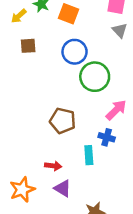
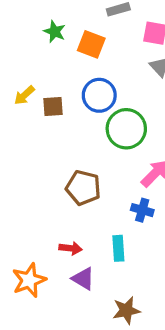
yellow arrow: (19, 16) -> (24, 95), moved
brown square: (28, 46) -> (53, 106), moved
cyan rectangle: (89, 155) -> (118, 248), moved

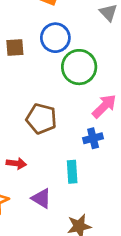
blue cross: (142, 210) -> (93, 138), turned -30
red arrow: (71, 248) -> (16, 163), moved

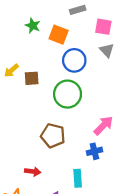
blue circle: (55, 38) -> (74, 60), moved
green circle: (79, 67) -> (68, 94), moved

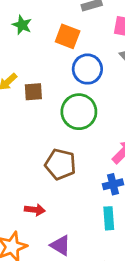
green star: (33, 26) -> (22, 25), moved
cyan rectangle: (78, 178) -> (109, 218), moved

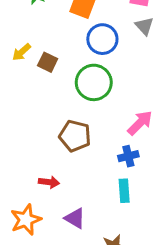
brown square: (33, 92) -> (48, 62), turned 30

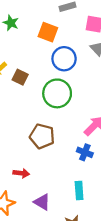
blue cross: (128, 156) -> (85, 152), turned 35
cyan rectangle: (124, 191) -> (79, 191), moved

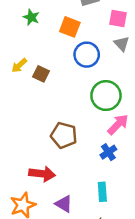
green circle: (57, 93) -> (106, 96), moved
blue cross: (85, 152) -> (108, 152), turned 35
red arrow: (21, 173) -> (42, 174), size x1.5

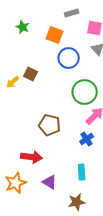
yellow arrow: (19, 65) -> (13, 82), moved

